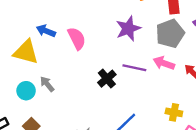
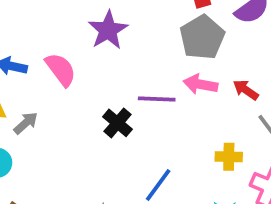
purple star: (128, 29) -> (108, 30), moved
gray arrow: (47, 84) -> (26, 123), moved, turned 98

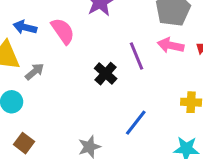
purple line: (157, 99) -> (136, 56), turned 64

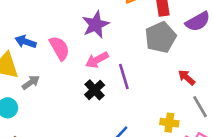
pink arrow: (171, 45) -> (97, 60), moved, turned -45

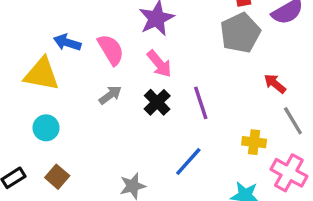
pink arrow: (97, 60) -> (159, 64), turned -100
purple line: (124, 77) -> (201, 103), moved
gray arrow: (31, 82) -> (110, 95), moved

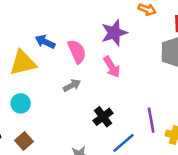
yellow triangle: (42, 74) -> (23, 63), turned -32
black cross: (157, 102) -> (103, 117), moved
purple line: (201, 103) -> (151, 120), moved

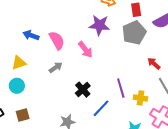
purple star: (114, 33) -> (99, 25), moved, turned 30
yellow triangle: (23, 63) -> (19, 63), moved, size x0.7
brown square: (24, 141) -> (23, 115), turned 32

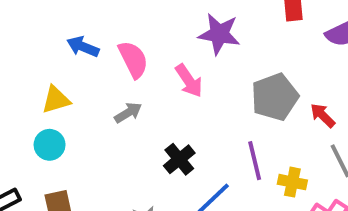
gray pentagon: (134, 33) -> (275, 97), moved

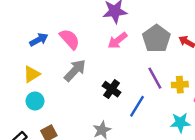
blue arrow: (83, 47) -> (39, 40), turned 144
pink arrow: (189, 81) -> (117, 40), moved, turned 102
gray arrow: (128, 113) -> (75, 70), size x1.5

